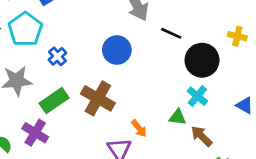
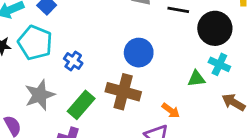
blue circle: (117, 50) -> (139, 53), moved
green triangle: (178, 117) -> (196, 79), moved

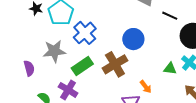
blue cross: (73, 61) -> (85, 33), size x1.6
brown cross: (123, 92) -> (115, 64), turned 30

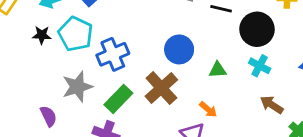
blue cross: (85, 33) -> (113, 54), turned 30
green triangle: (170, 68) -> (218, 70), moved

